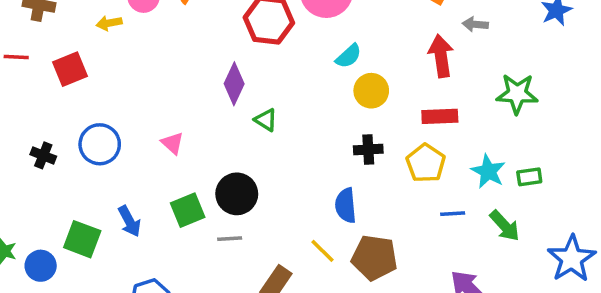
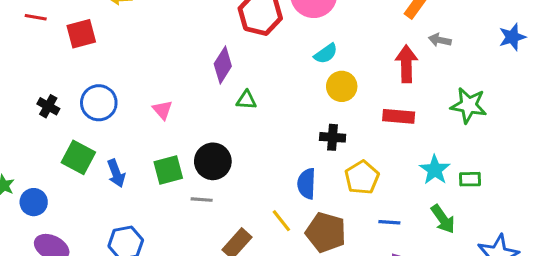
green triangle: (266, 120) -> (246, 100), turned -35
yellow pentagon: (426, 163) -> (362, 178), moved
blue line: (453, 214) -> (389, 222), moved
green square: (82, 239) -> (78, 157), moved

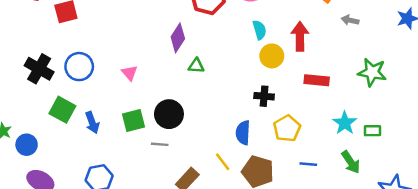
cyan semicircle: (326, 54) -> (259, 30), turned -72
red arrow: (406, 64) -> (300, 36), moved
black cross: (48, 106) -> (39, 69), size x1.6

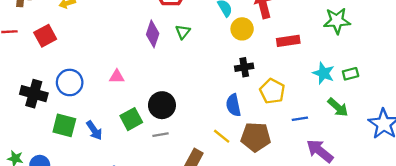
green triangle: (196, 66) -> (183, 32), moved, turned -42
pink triangle: (130, 73) -> (117, 77), turned -35

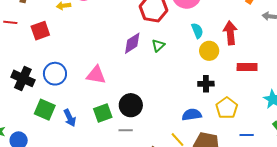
purple diamond: (153, 34) -> (132, 43), turned 30
pink triangle: (117, 77) -> (96, 75), size x1.5
blue semicircle: (233, 105) -> (192, 115), turned 84

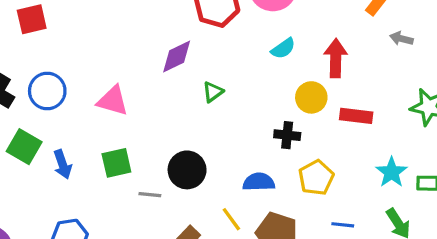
cyan semicircle: (197, 31) -> (283, 48), turned 70
green triangle: (158, 45) -> (213, 92), moved
yellow circle: (209, 51) -> (311, 97), moved
black circle: (131, 105) -> (187, 170), moved

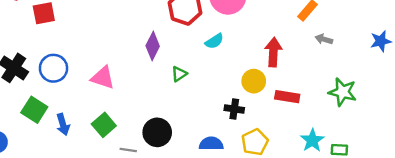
cyan semicircle: (283, 48) -> (214, 41), moved
purple diamond: (177, 57) -> (153, 46), turned -40
green square: (116, 163) -> (104, 125), turned -30

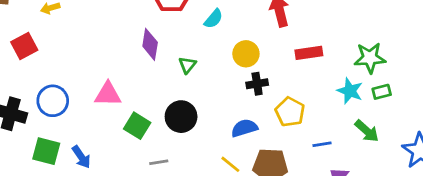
yellow circle: (254, 81) -> (246, 54), moved
green star: (343, 92) -> (370, 58), moved
green square: (104, 125) -> (137, 126), moved
black circle: (157, 132) -> (181, 117), moved

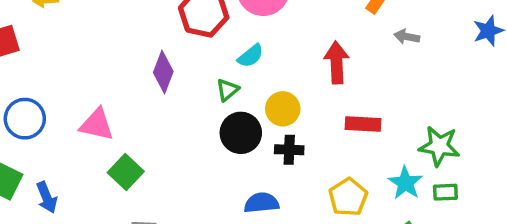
green triangle: (187, 65) -> (227, 90), moved
yellow pentagon: (290, 112) -> (348, 197), moved
black circle: (181, 117) -> (241, 133), moved

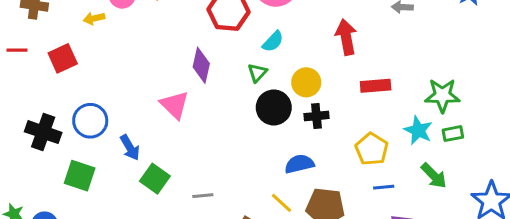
pink triangle: (97, 125) -> (174, 105), moved, turned 40
green square: (126, 172) -> (155, 179), moved
blue arrow: (47, 197) -> (130, 148), moved

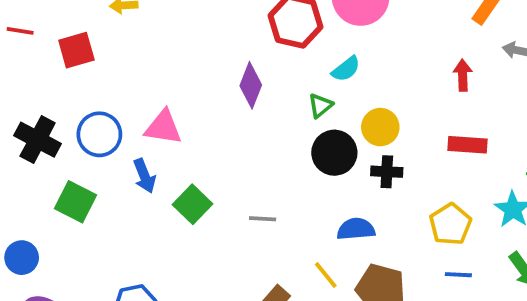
red arrow: (346, 37) -> (463, 75), moved, size x0.7
pink triangle: (174, 105) -> (163, 127), moved, turned -44
green square: (155, 179) -> (192, 204), moved
gray line: (203, 196) -> (263, 219), moved

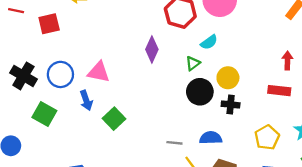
red arrow: (463, 75) -> (287, 60), moved
gray line: (263, 219) -> (174, 143), moved

